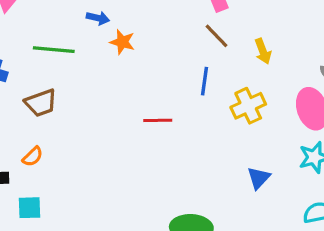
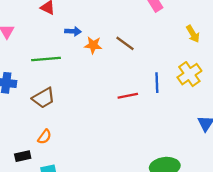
brown line: (216, 36) -> (125, 43), moved
blue line: (204, 81) -> (157, 83), moved

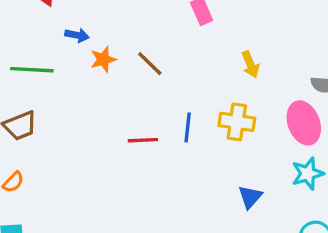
orange star: (93, 45) -> (103, 59), turned -30
yellow cross: (189, 74) -> (237, 122), turned 35

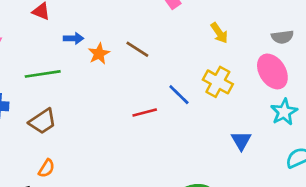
yellow cross: (237, 122) -> (218, 82), turned 32
blue line: (188, 127) -> (179, 95), turned -40

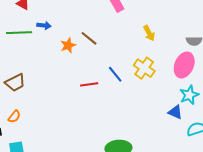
orange star: (99, 54) -> (68, 45), moved
pink ellipse: (272, 71) -> (184, 65), turned 50
green line: (43, 74) -> (19, 33), moved
blue triangle: (241, 141) -> (175, 112), moved, turned -42

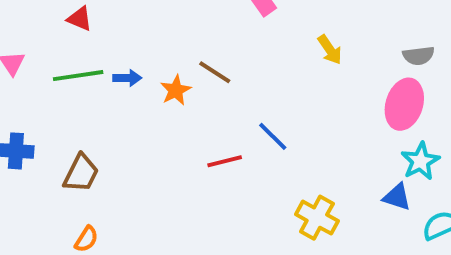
blue arrow: (44, 25) -> (127, 78), moved
yellow cross: (144, 68) -> (317, 218), moved
brown trapezoid: (15, 83) -> (81, 173), turned -30

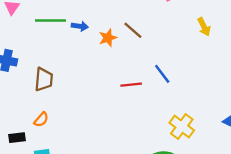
brown trapezoid: (81, 173) -> (44, 79), turned -30

